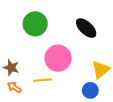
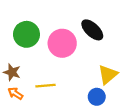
green circle: (35, 24) -> (26, 34), moved
pink circle: (58, 58) -> (62, 43), moved

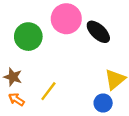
pink circle: (62, 43) -> (66, 19), moved
yellow line: (45, 86) -> (48, 91), turned -48

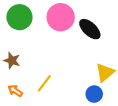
green circle: (28, 37) -> (19, 17), moved
brown star: (13, 77) -> (12, 60), moved

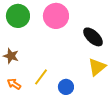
black ellipse: (90, 29) -> (93, 37), moved
blue circle: (94, 94) -> (66, 87), moved

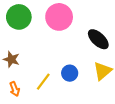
orange arrow: (14, 84) -> (15, 89), turned -144
blue circle: (66, 87) -> (70, 73), moved

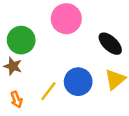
green circle: (19, 17) -> (21, 40), moved
blue circle: (70, 73) -> (78, 82), size x1.5

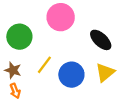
brown star: (13, 66) -> (13, 70), moved
yellow line: (48, 91) -> (44, 65), moved

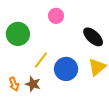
pink circle: (61, 17) -> (56, 16), size x0.6
brown star: (13, 70) -> (33, 84), moved

